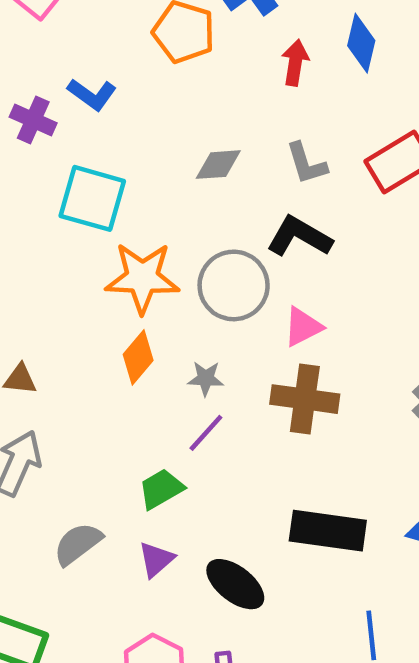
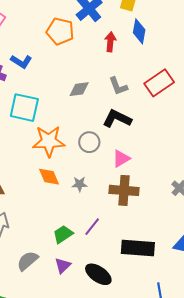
gray circle: (234, 285) -> (89, 142), size x0.7
orange diamond: (138, 357) -> (49, 177), turned -60
purple line: (206, 433) -> (92, 227), moved

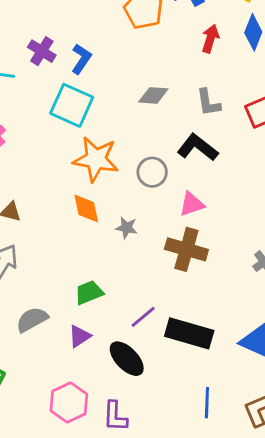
blue L-shape: (21, 61) -> (81, 59), moved, turned -100
purple line: (92, 227) -> (143, 317), moved

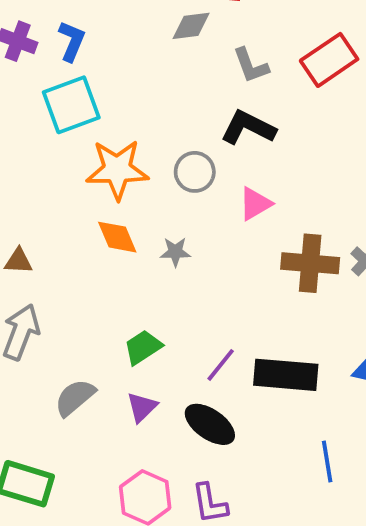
gray diamond: (153, 95) -> (191, 26), moved
cyan square: (72, 105) -> (71, 105), turned -33
brown cross: (186, 249) -> (310, 263), moved

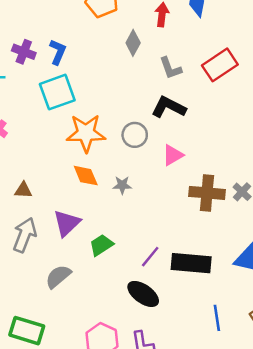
gray diamond: (191, 26) -> (133, 43), turned -55
purple triangle: (142, 407) -> (67, 223), moved, size x1.4

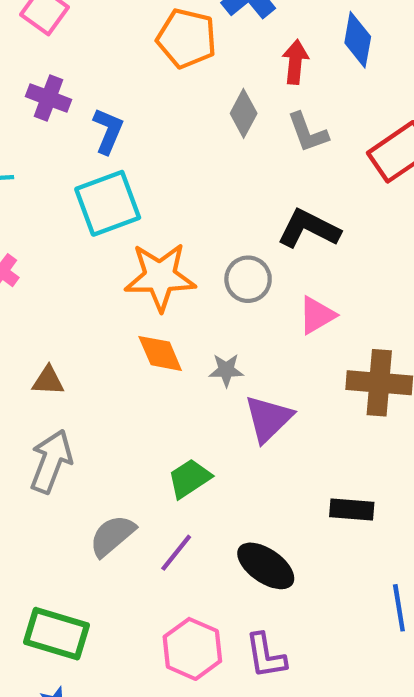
purple cross: (24, 52) -> (48, 98), moved
gray L-shape: (170, 68) -> (308, 132), moved
purple triangle: (67, 223) -> (268, 419), moved
purple line: (150, 257) -> (176, 553), moved
black rectangle: (191, 263) -> (352, 510), size x0.6

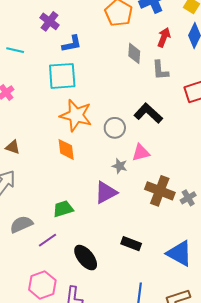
gray diamond: (244, 113) -> (134, 53), turned -40
blue L-shape: (108, 131) -> (72, 44), turned 40
gray star: (226, 370) -> (120, 166), moved

